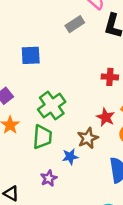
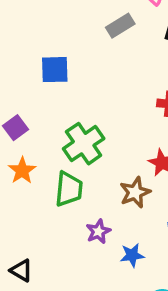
blue star: (70, 157) -> (132, 255), moved
purple star: (49, 178) -> (98, 231), moved

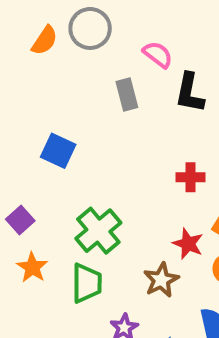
gray rectangle: (120, 26) -> (127, 94), turned -68
blue square: (55, 70) -> (58, 151), turned 32

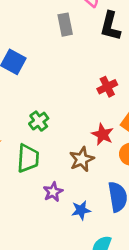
red cross: (190, 177) -> (107, 87), turned -30
green cross: (98, 231) -> (39, 121), size x0.6

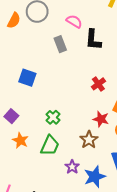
green trapezoid: (28, 158) -> (50, 146), turned 30
blue star: (81, 210) -> (95, 177), size x1.5

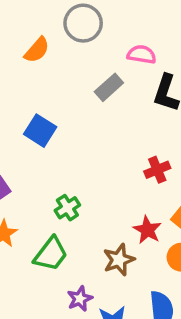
orange semicircle: (14, 20) -> (37, 50), moved
pink semicircle: (74, 21) -> (142, 54), turned -35
gray rectangle: (60, 44) -> (109, 87), turned 56

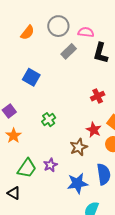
gray circle: (83, 23) -> (58, 26), moved
green trapezoid: (51, 254) -> (27, 168), moved
purple star: (80, 299) -> (50, 165), moved

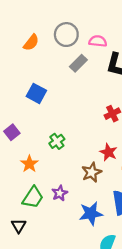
orange star: (14, 136) -> (29, 164), moved
black triangle: (14, 193) -> (19, 226), turned 32

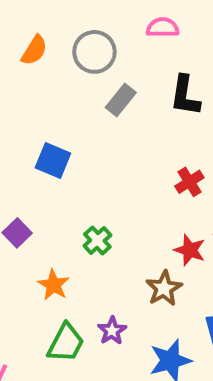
pink semicircle: (98, 41) -> (163, 28), moved
orange semicircle: (31, 43) -> (34, 50), moved

